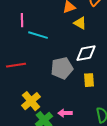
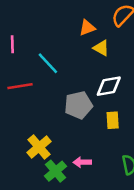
pink line: (22, 20) -> (12, 44), moved
cyan line: (38, 35) -> (48, 63), turned 30
red line: (16, 65) -> (20, 86), moved

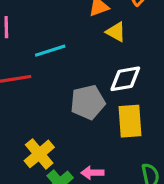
cyan line: (48, 63) -> (50, 51), turned -65
yellow rectangle: (113, 120) -> (130, 121), size x1.5

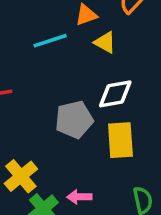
cyan line: (50, 51) -> (50, 41), moved

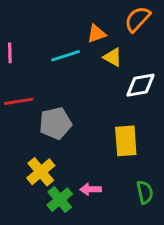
white diamond: (115, 94) -> (140, 85), moved
gray pentagon: (74, 120) -> (55, 123), moved

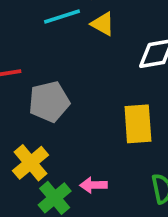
yellow triangle: (113, 57) -> (103, 24), moved

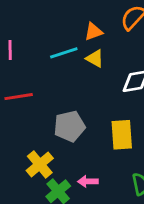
gray pentagon: (49, 102) -> (69, 126), moved

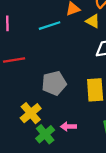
yellow triangle: (95, 58) -> (93, 21), moved

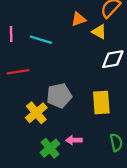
cyan line: (50, 26) -> (41, 40), moved, turned 35
yellow cross: (31, 113) -> (36, 113), moved

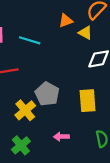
gray pentagon: (59, 96) -> (47, 94), turned -30
green cross: (50, 148) -> (21, 145), moved

